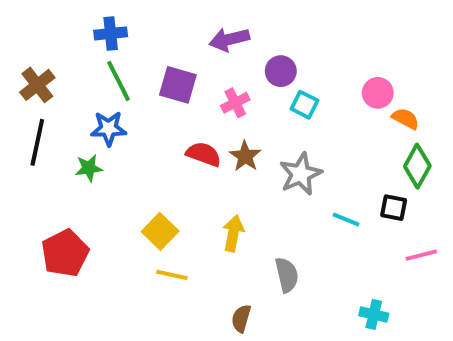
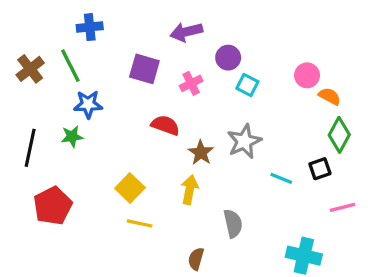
green line: (118, 81) -> (70, 66), moved
black line: (37, 142) -> (30, 148), moved
brown star: (245, 156) -> (201, 153), moved
black square: (394, 208) -> (320, 169), turned -30
cyan cross: (374, 314) -> (304, 256), size x1.5

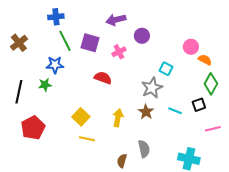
green line: (70, 66) -> (65, 41), moved
cyan square: (247, 85) -> (166, 69), moved
brown star: (201, 153) -> (146, 112), moved
gray semicircle: (233, 223) -> (144, 149), moved

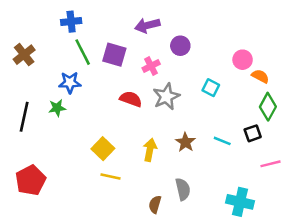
gray star: (152, 88) -> (166, 96), moved
red pentagon: (33, 128) -> (30, 180), moved

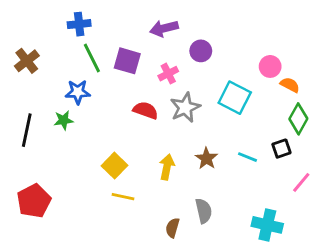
cyan square: (211, 88) -> (235, 98), size x1.6
pink line: (270, 164) -> (301, 182), turned -36

